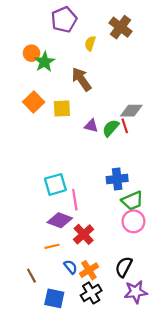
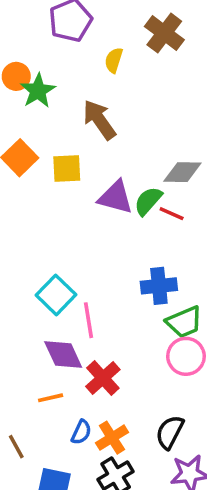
purple triangle: (91, 126) -> (116, 197), size x1.5
red line: (125, 126) -> (172, 214), moved, turned -48
cyan square: (55, 184) -> (56, 295), turned -30
purple diamond: (60, 220) -> (63, 355), turned 45
blue semicircle: (71, 267) -> (81, 432), turned 64

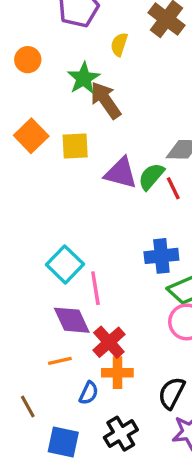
green star: (38, 91) -> (84, 78), moved
red line: (172, 214) -> (173, 188), turned 40
orange cross: (112, 438) -> (117, 373), moved, turned 32

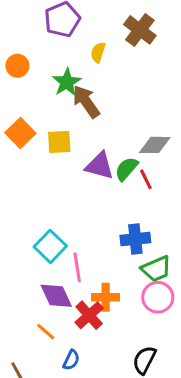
orange line: (60, 361) -> (46, 332), turned 54
orange cross: (117, 373) -> (106, 297), moved

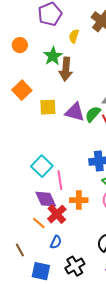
brown arrow: (86, 102) -> (66, 69), turned -140
yellow square: (59, 142) -> (48, 107), moved
red cross: (89, 315) -> (57, 214), moved

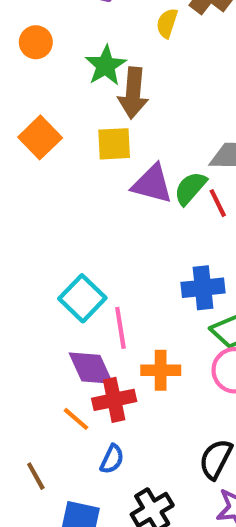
yellow semicircle: (74, 36) -> (167, 23), moved
yellow square: (48, 107) -> (114, 144), moved
red cross: (57, 214) -> (114, 400), turned 30

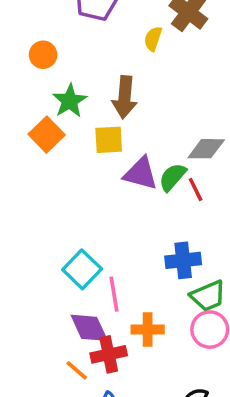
green star: (106, 66) -> (70, 101), moved

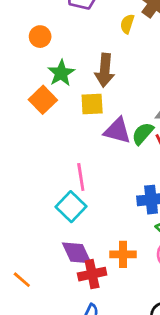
pink line: (114, 294) -> (81, 177), moved
orange line: (77, 370) -> (22, 280), moved

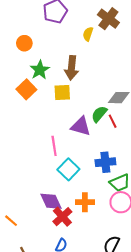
purple triangle: (117, 131) -> (81, 126), moved
cyan square: (71, 207) -> (68, 169), moved
red cross: (92, 274) -> (62, 217), turned -30

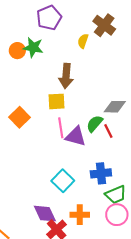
green star: (40, 70) -> (33, 47), moved, turned -30
orange square: (26, 89) -> (19, 117), moved
pink line: (54, 146) -> (61, 128), moved

